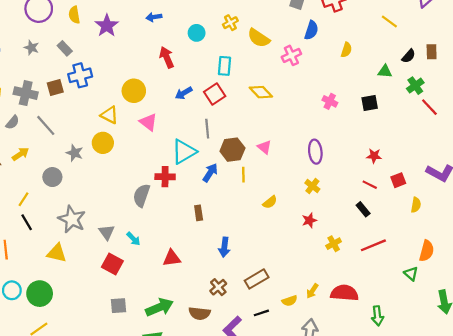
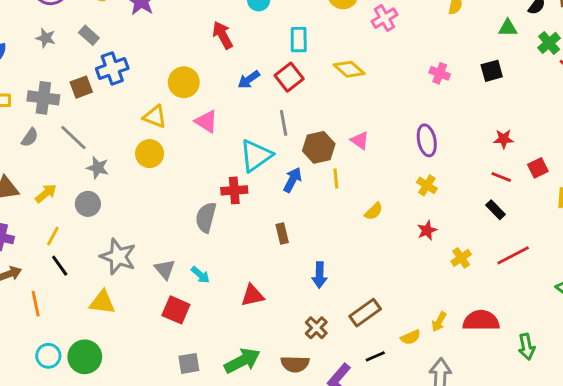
gray star: (75, 153) -> (98, 168), moved
yellow arrow: (20, 154) -> (46, 193), moved

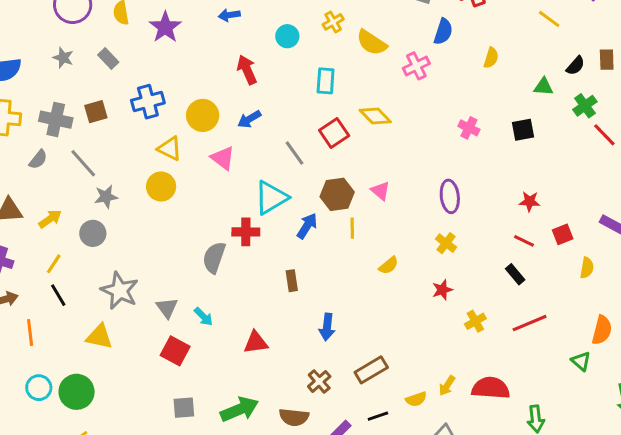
blue cross: (112, 68) -> (148, 102), moved
red square: (289, 77) -> (334, 133), moved
blue arrow: (249, 80) -> (249, 119), moved
gray line: (284, 123) -> (295, 153), moved, turned -30
gray star: (98, 168) -> (106, 197), turned -30

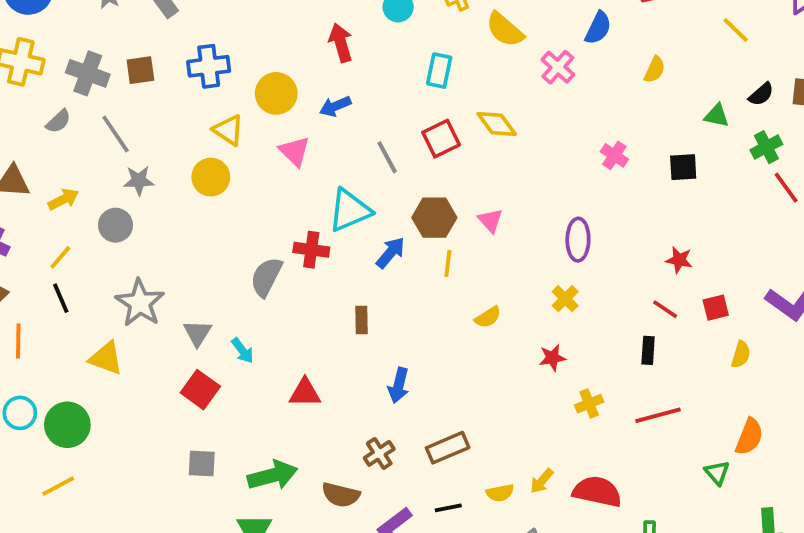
pink cross: (416, 66) -> (558, 67), turned -30
black rectangle: (515, 274) -> (648, 350), turned 36

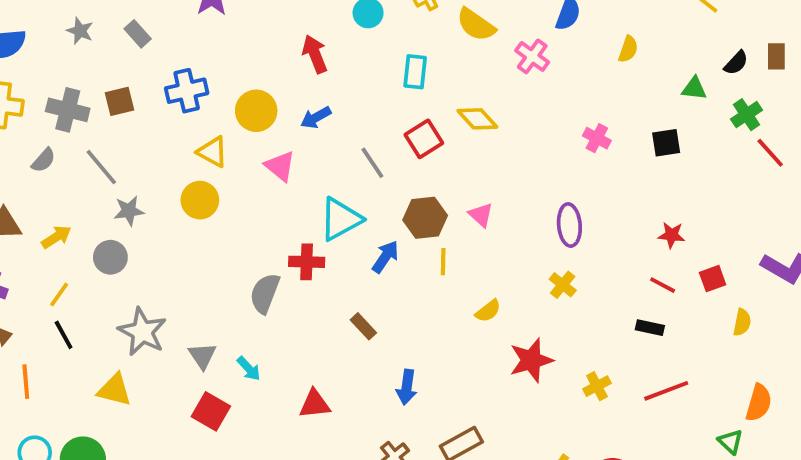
brown rectangle: (362, 320) -> (363, 326), turned -36
black rectangle: (648, 350) -> (650, 328), turned -76
red star: (552, 358) -> (531, 360), moved, size x1.6

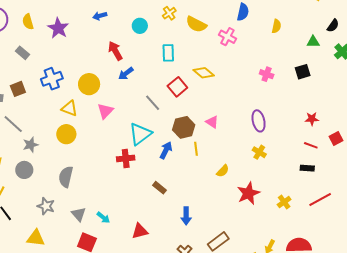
blue arrow: (316, 118) -> (126, 73), moved
pink triangle: (280, 166) -> (105, 111), turned 42
gray semicircle: (265, 293) -> (66, 177), moved
gray star: (142, 332) -> (46, 206), size x0.7

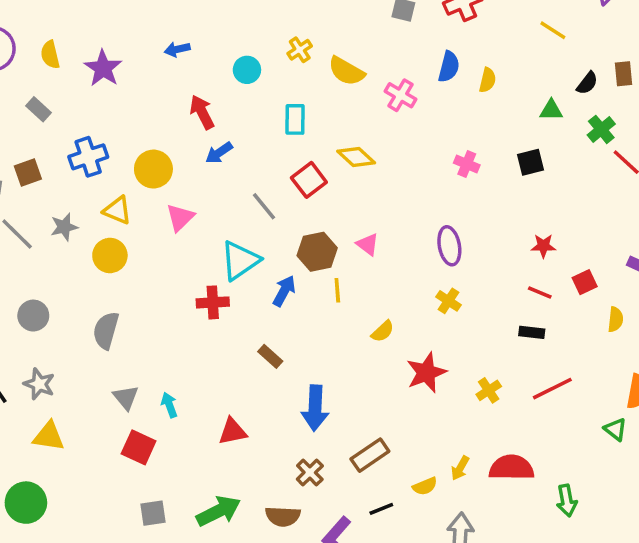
blue semicircle: (243, 12) -> (449, 67), moved
gray star: (31, 145) -> (64, 227), moved
gray star: (46, 206) -> (39, 384), moved
blue arrow: (186, 216) -> (315, 408), size x1.4
cyan arrow: (103, 218) -> (169, 405), turned -152

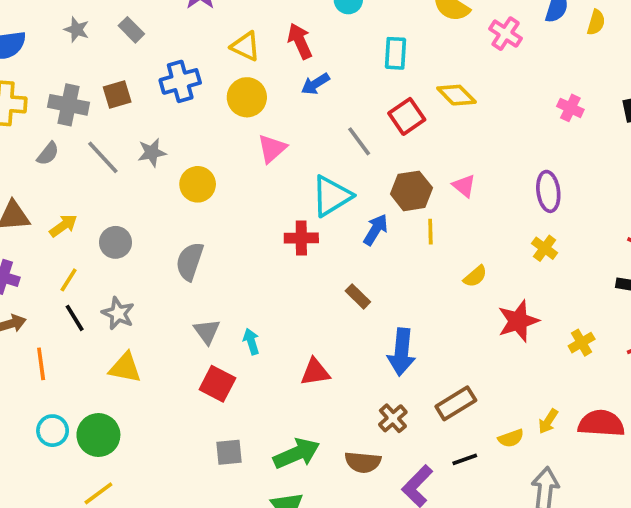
yellow triangle: (117, 210) -> (245, 46), moved

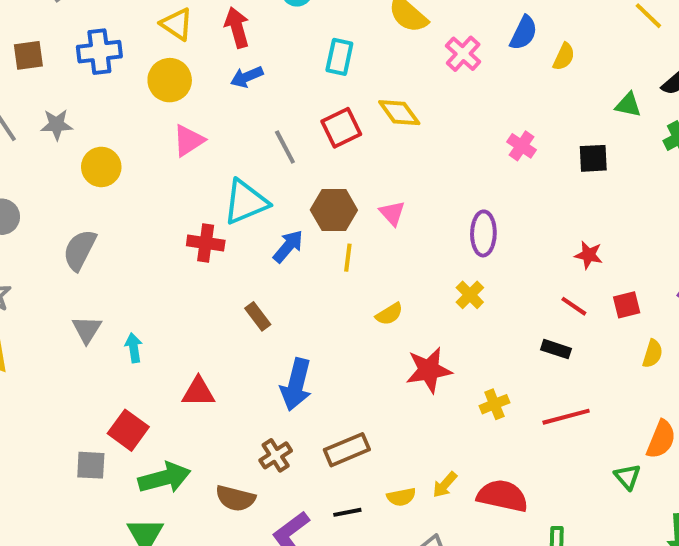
red square: (217, 384) -> (128, 430), moved

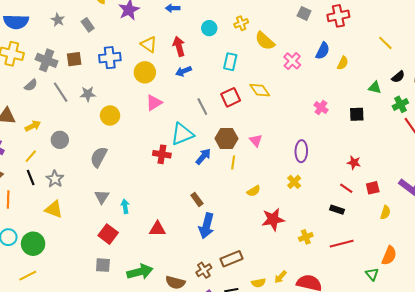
brown rectangle: (258, 316) -> (197, 199), moved
red square: (128, 430) -> (108, 234), moved
brown cross: (276, 455) -> (204, 270), moved

